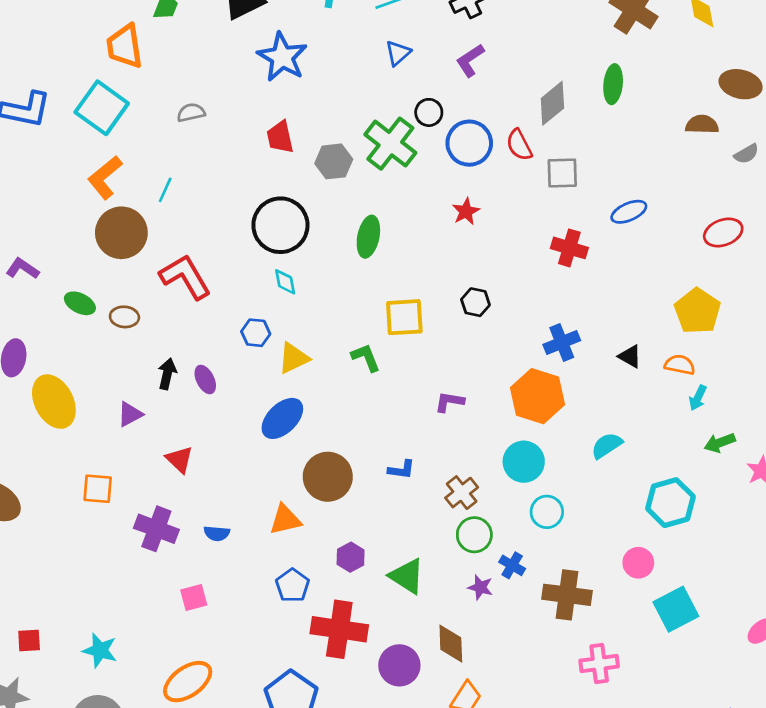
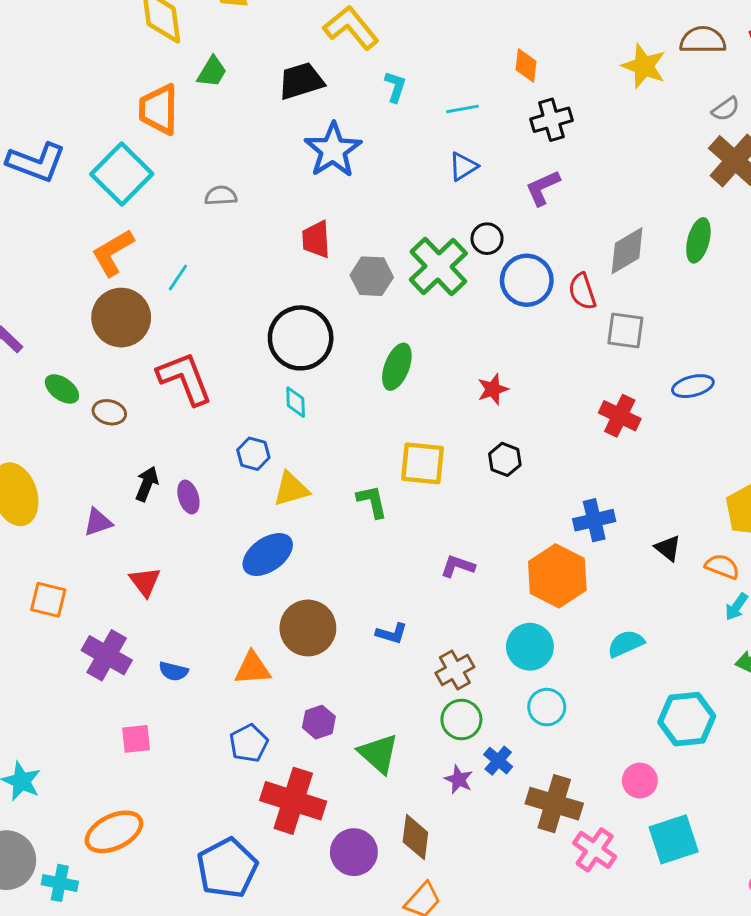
red star: (466, 211) -> (493, 389), moved
pink cross: (599, 664) -> (595, 850), moved, turned 33

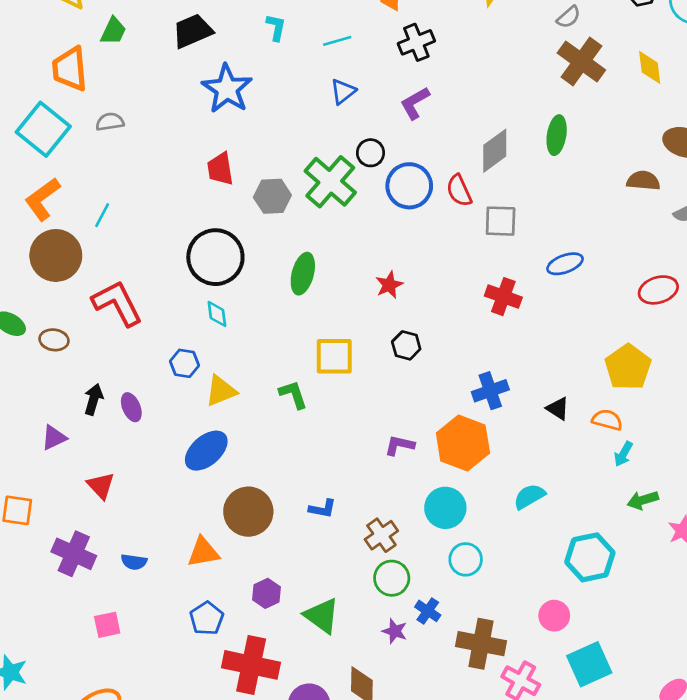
gray semicircle: (221, 196) -> (110, 122), moved
purple L-shape: (458, 566) -> (399, 445), moved

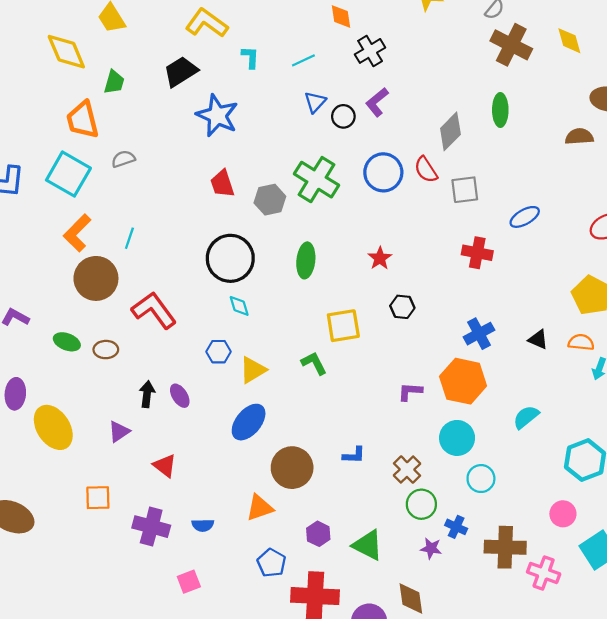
black circle: (371, 153) -> (343, 116), moved

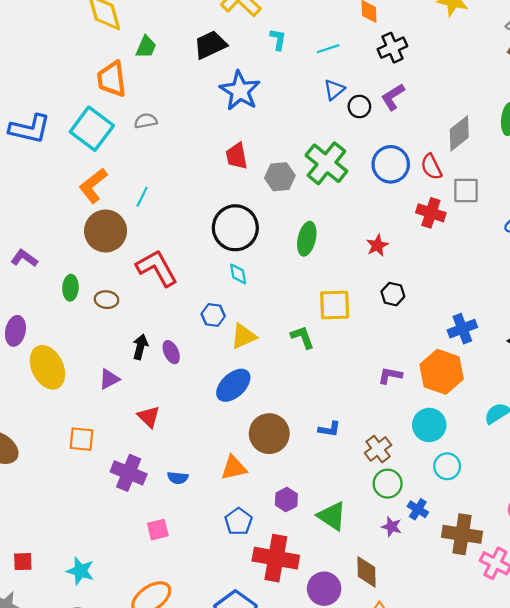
red cross: (477, 253) -> (431, 213), moved
green ellipse: (67, 342) -> (70, 288), turned 65

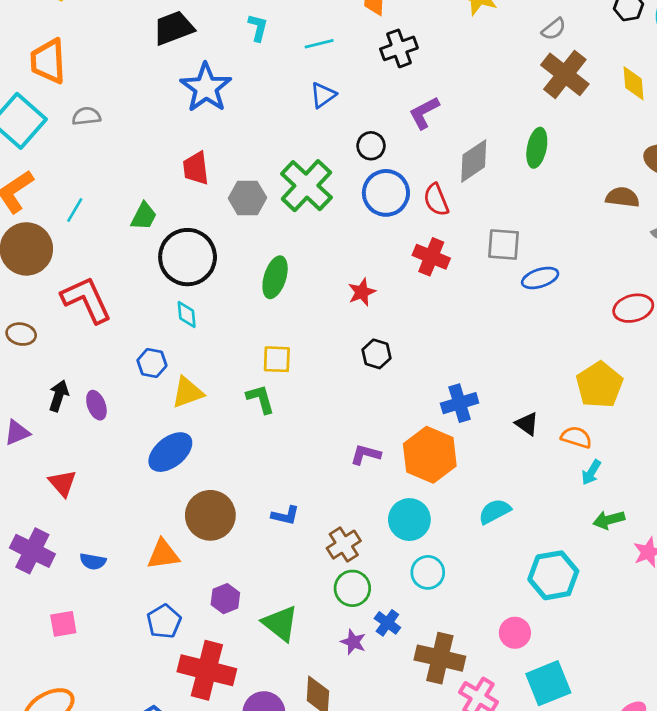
green trapezoid: (146, 47) -> (144, 216), moved
purple L-shape: (393, 97) -> (424, 113), moved
black circle: (359, 107) -> (371, 146), moved
gray square: (466, 190) -> (504, 245), moved
yellow square: (335, 305) -> (277, 359), moved, size x0.7

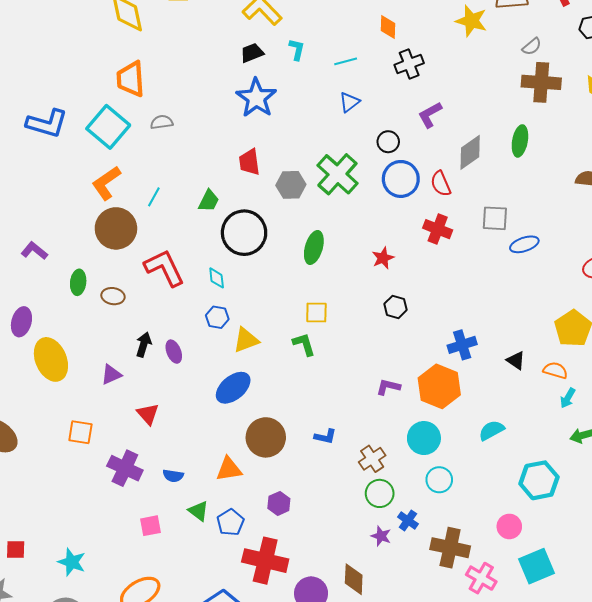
black trapezoid: (174, 28) -> (252, 53), moved, size x0.7
brown cross: (565, 74) -> (541, 82), turned -33
cyan diamond: (187, 315) -> (217, 278), moved
green triangle: (280, 623) -> (199, 511), moved, size x0.7

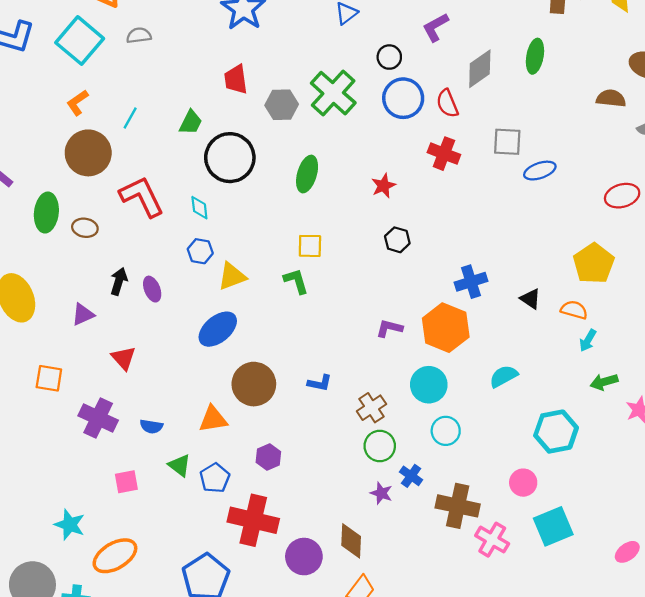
orange L-shape: (106, 183) -> (78, 103), size x0.7
green ellipse: (78, 282) -> (46, 213), size x1.4
cyan star: (72, 562) -> (70, 525), moved

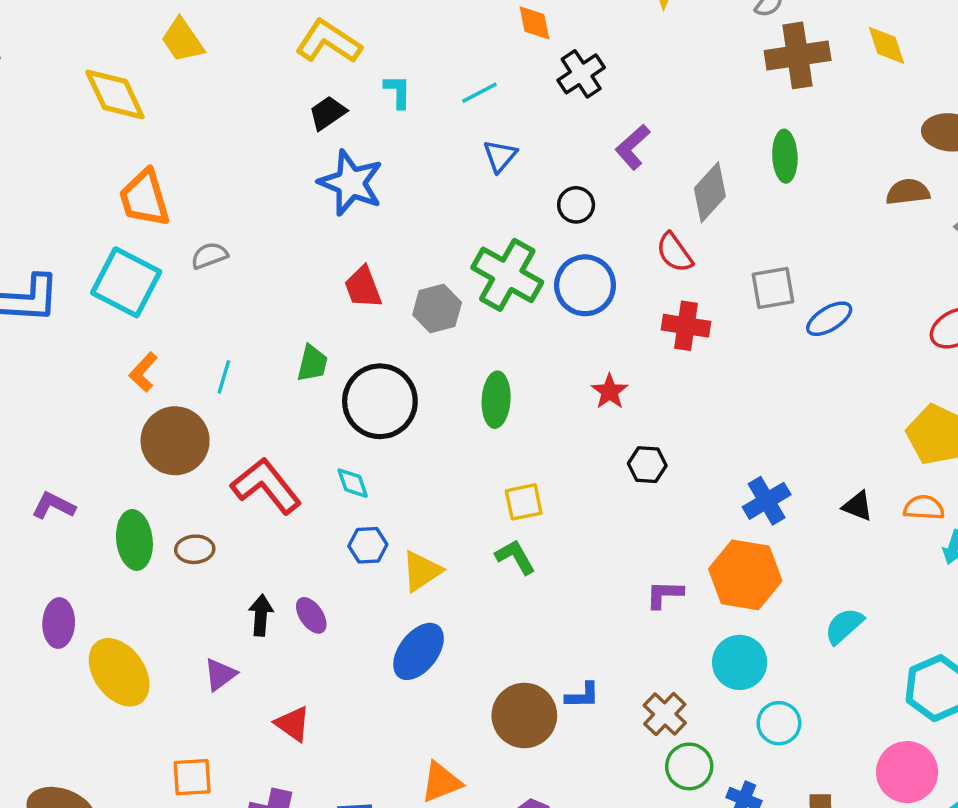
blue circle: (403, 98) -> (585, 285), moved
brown circle: (254, 384) -> (524, 715), moved
pink circle: (523, 483) -> (907, 772), size x1.5

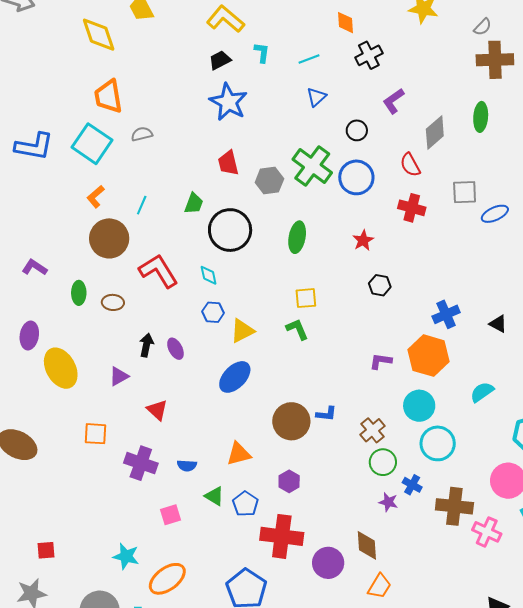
green ellipse: (134, 540) -> (79, 293), size x0.7
cyan circle: (779, 723) -> (438, 443), size x1.4

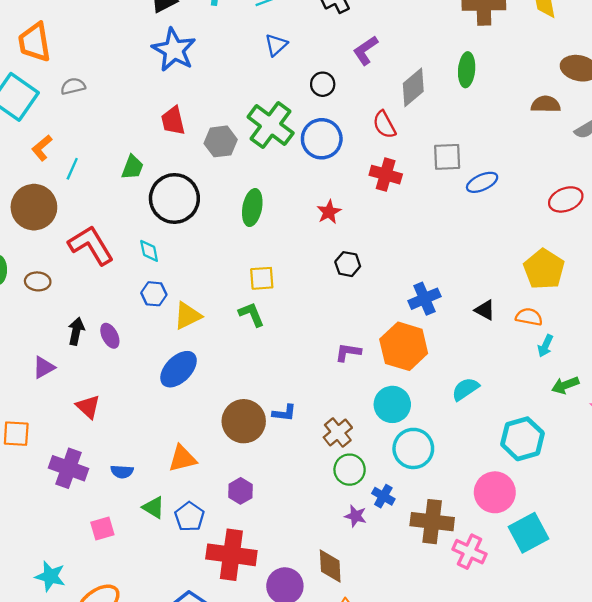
orange L-shape: (96, 197) -> (42, 148), moved

